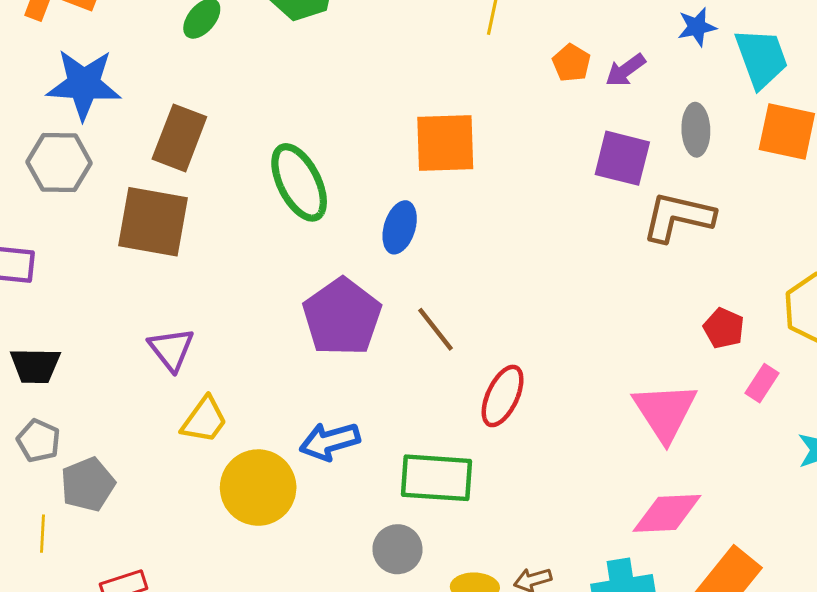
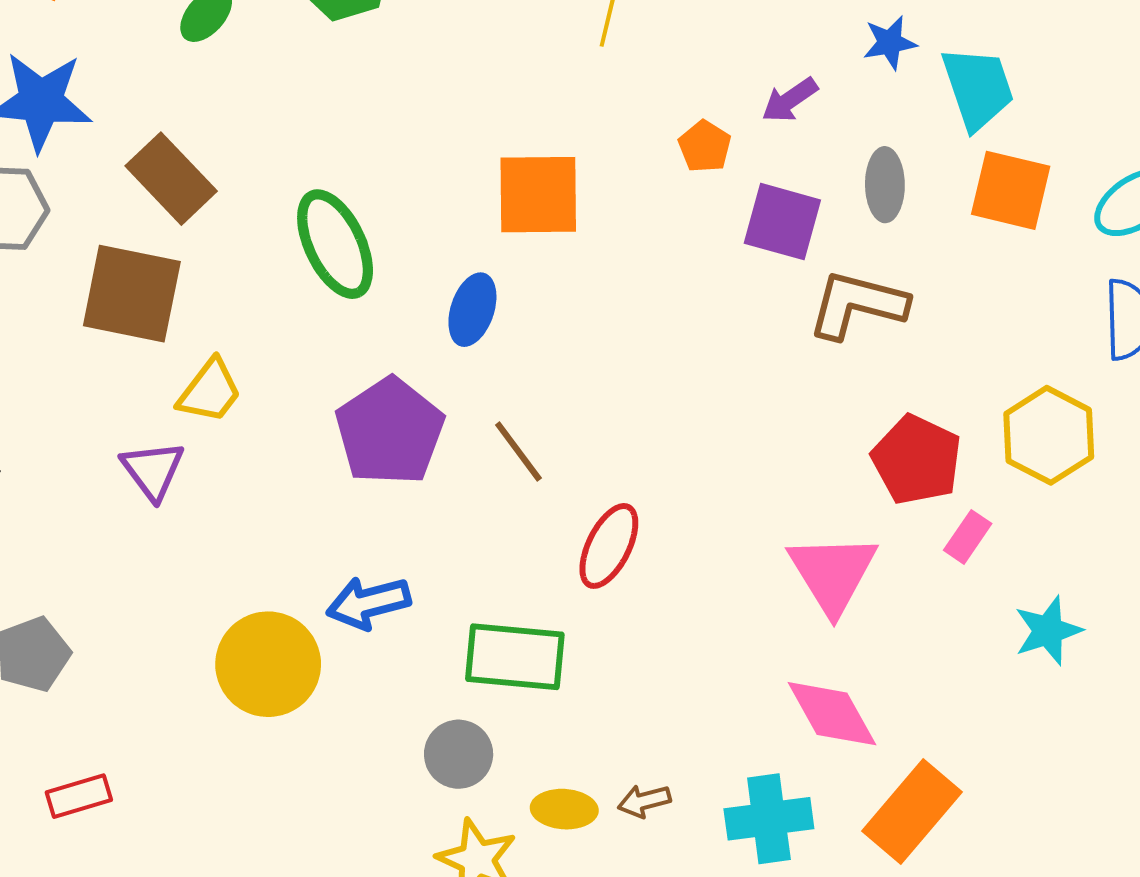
orange pentagon: (571, 63) -> (705, 146), moved
brown rectangle: (179, 138) -> (171, 179), turned -66
red pentagon: (724, 328) -> (917, 460), size x1.6
yellow trapezoid: (204, 420) -> (210, 391), moved
pink diamond: (667, 513) -> (832, 714), turned 62

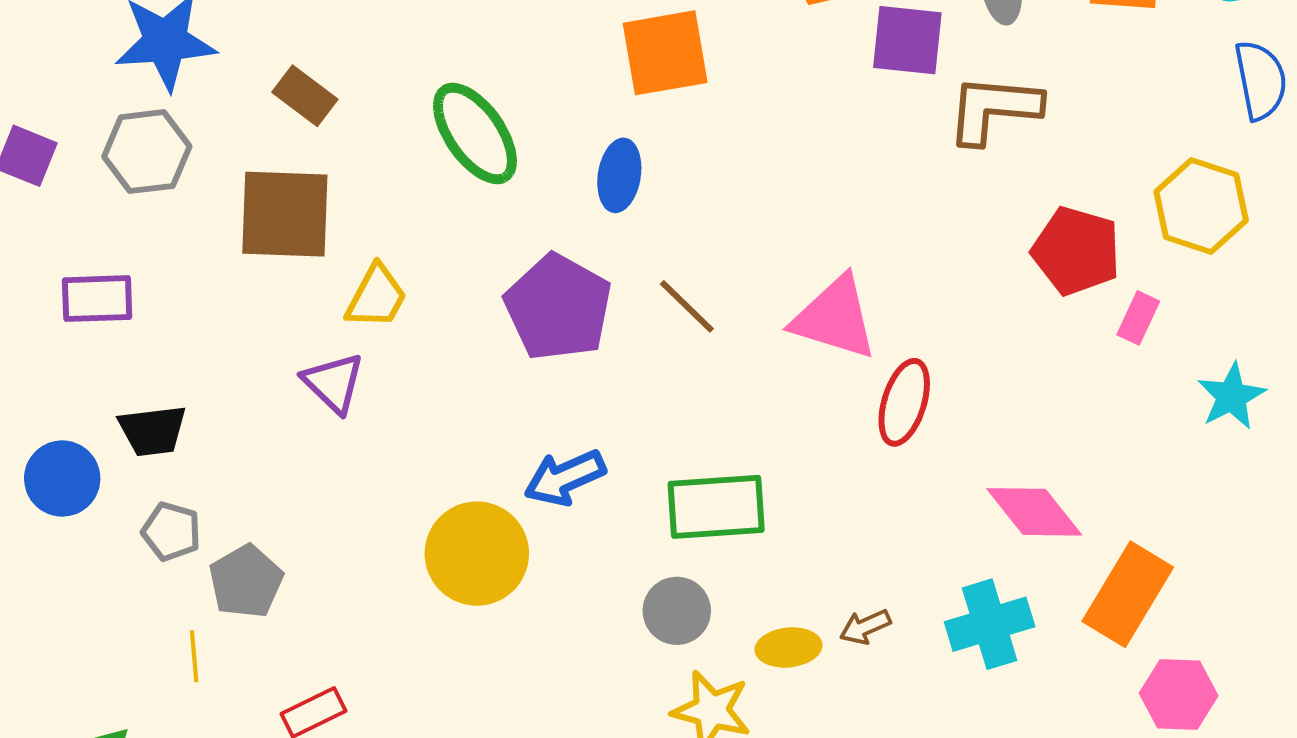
brown rectangle: (171, 179) -> (305, 96), size x0.7
red ellipse: (609, 546) -> (904, 402), moved
pink triangle: (833, 573) -> (835, 318), moved, turned -32

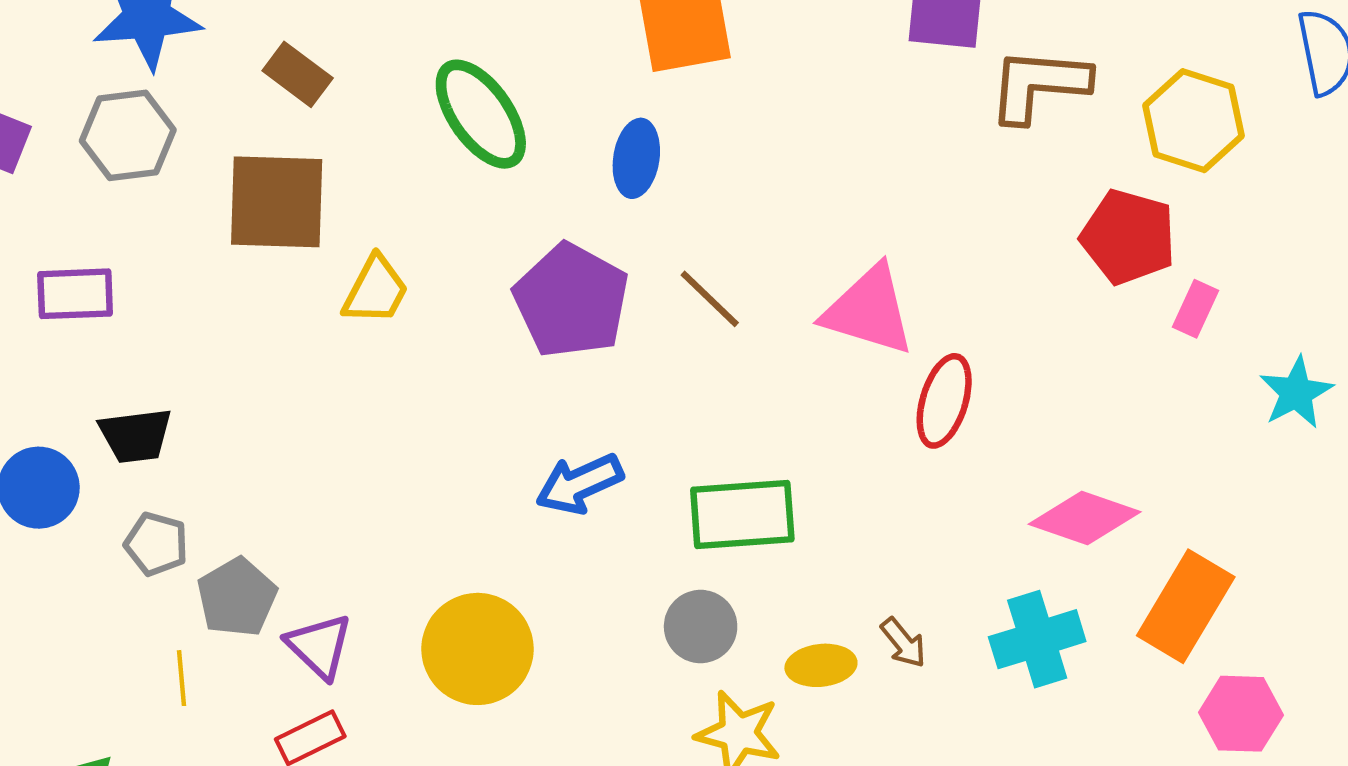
yellow hexagon: (1201, 206) -> (1193, 121), moved
purple triangle: (333, 383) -> (319, 646), moved
pink diamond: (1034, 512) -> (1085, 518), turned -32
yellow circle: (477, 554) -> (478, 649), moved
brown arrow: (865, 627) -> (903, 643), turned -105

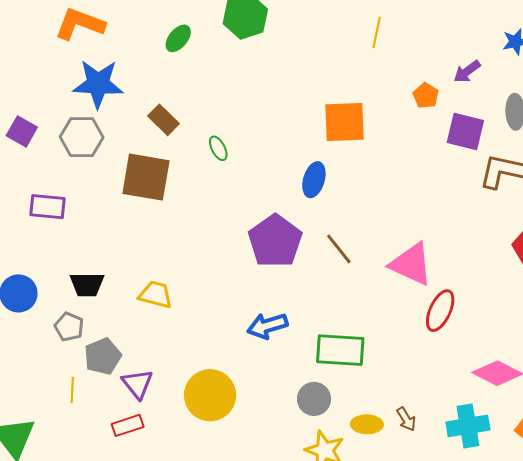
green ellipse: (481, 114) -> (218, 148), moved, size x0.5
yellow trapezoid: (376, 290) -> (156, 295), moved, turned -111
black trapezoid: (136, 436) -> (87, 285), moved

